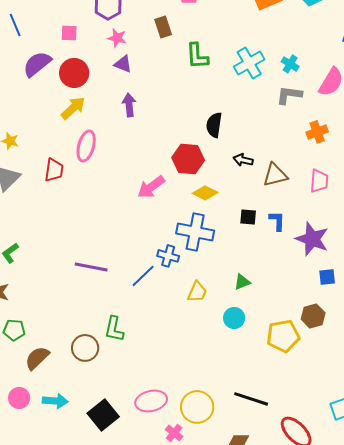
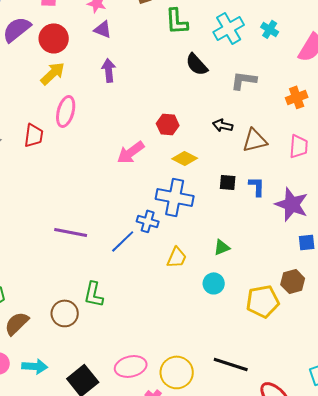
gray L-shape: (289, 95) -> (244, 80), moved
black semicircle: (214, 125) -> (197, 64), moved, turned -50
red hexagon: (188, 159) -> (168, 124), size x0.7

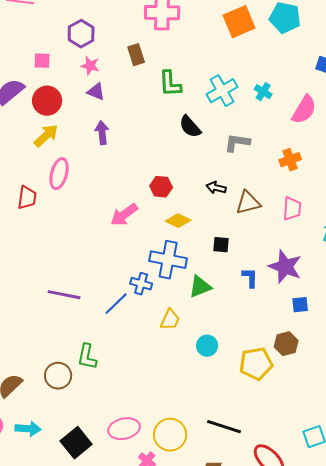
blue L-shape: (257, 186) -> (250, 278), moved
green triangle: (222, 247) -> (200, 287), moved, size x1.4

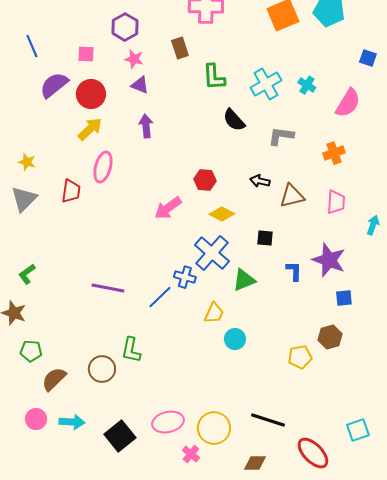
blue cross: (168, 260) -> (212, 253), turned 30
cyan circle: (207, 346) -> (235, 339), moved
yellow pentagon: (256, 364) -> (300, 357), size x0.7

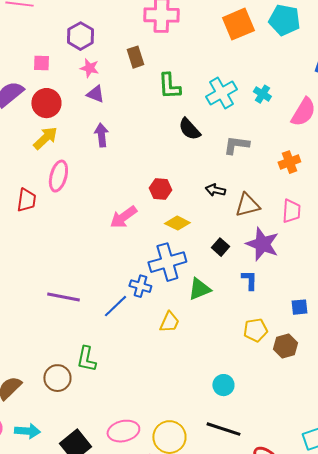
black square: (265, 238) -> (220, 247), turned 36
blue cross: (212, 253) -> (167, 262), turned 33
purple star: (329, 260) -> (262, 244), moved
cyan circle: (235, 339) -> (223, 385), moved
yellow pentagon: (300, 357) -> (255, 330), moved

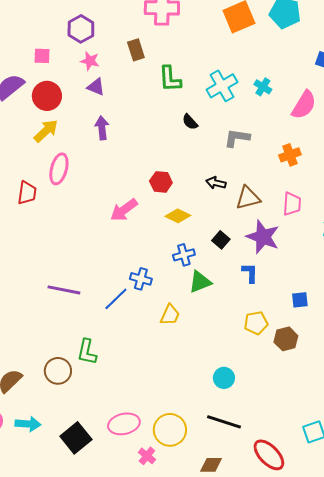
black semicircle: (189, 129) -> (190, 122), size x0.7
blue cross: (167, 262) -> (184, 255), moved, size x0.6

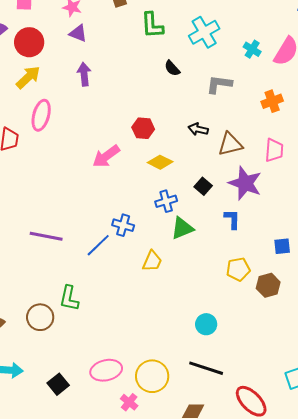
cyan cross: (263, 87) -> (252, 49), moved
black square: (76, 438) -> (58, 384), size x0.7

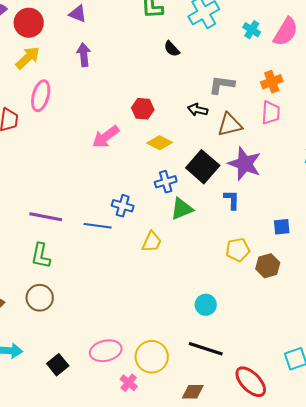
gray L-shape: (219, 84) -> (222, 85), moved
pink trapezoid: (274, 150) -> (271, 113), moved
black square: (203, 186) -> (203, 167), size x1.8
blue line: (98, 245) -> (98, 226), turned 52
green L-shape: (69, 298) -> (41, 256), moved

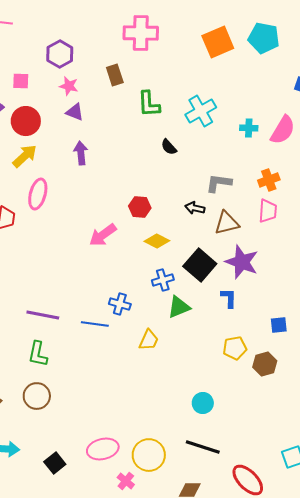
cyan cross: (252, 30) -> (249, 128), turned -30

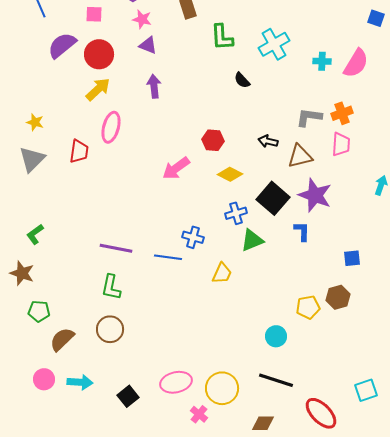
gray L-shape: (219, 183) -> (309, 117), moved
yellow pentagon: (235, 348) -> (308, 307), moved

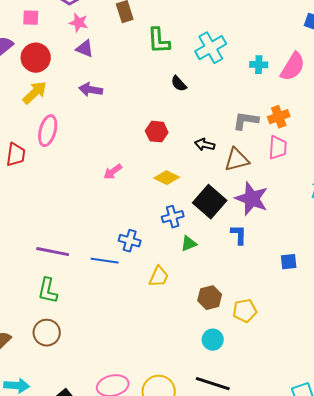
purple arrow: (154, 86) -> (91, 90), turned -75
red hexagon: (213, 140) -> (157, 132), moved
pink arrow: (176, 168) -> (113, 172), size x0.7
green triangle: (252, 240) -> (189, 244), size x0.7
brown hexagon: (338, 297) -> (210, 298), moved

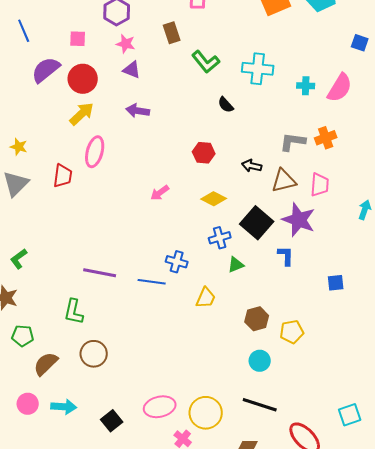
green L-shape: (159, 41) -> (206, 62), turned -36
cyan cross: (211, 48) -> (258, 69), turned 36
pink trapezoid: (278, 148) -> (320, 185), moved
green L-shape: (48, 291) -> (74, 312), moved

